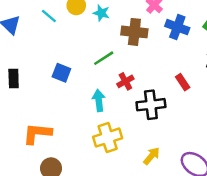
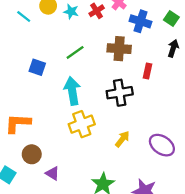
brown cross: (134, 32) -> (119, 49), moved
red cross: (125, 81) -> (97, 11), moved
red rectangle: (183, 82) -> (147, 71), turned 48
cyan arrow: (99, 100) -> (72, 91), size x1.4

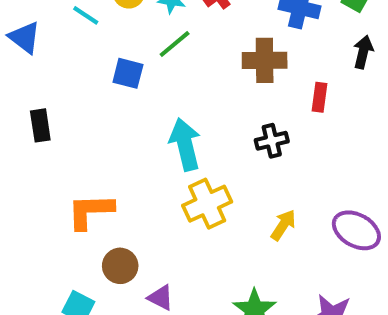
green line: (75, 52) -> (175, 44), moved
blue square: (37, 67) -> (128, 73), moved
black cross: (120, 93) -> (272, 141), size x0.7

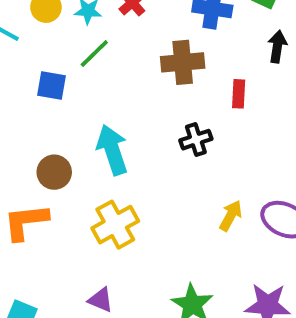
yellow cross: (207, 204) -> (115, 225), moved
yellow arrow: (283, 225) -> (231, 216), moved
brown circle: (120, 266) -> (54, 172), moved

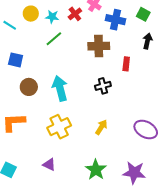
blue square: (51, 85) -> (16, 60), moved
brown circle: (54, 172) -> (29, 87), moved
yellow arrow: (231, 216) -> (101, 127), moved

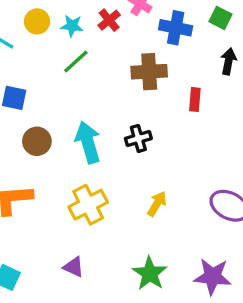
black cross: (103, 86) -> (138, 138), moved

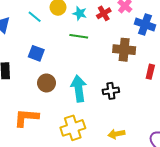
green line: (76, 62) -> (79, 36), turned 42
yellow arrow: (157, 204) -> (116, 134), turned -140

